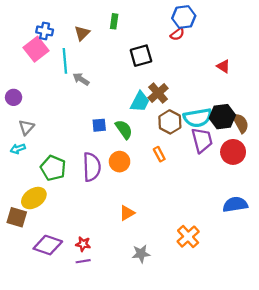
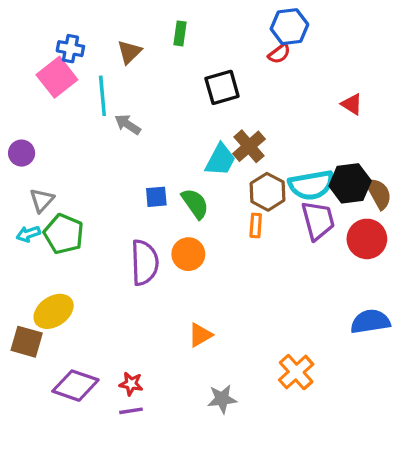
orange rectangle: (159, 154) -> (256, 225), moved, turned 32
green pentagon: (53, 168) -> (64, 234), moved

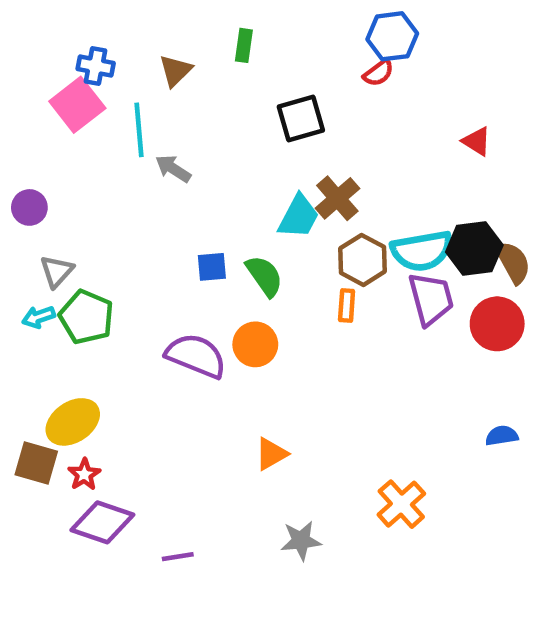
purple semicircle: (145, 263) -> (196, 356), turned -66
blue semicircle: (370, 321) -> (502, 436), size x0.6
red star: (131, 384) -> (84, 474), moved, turned 30

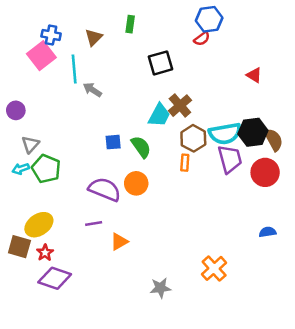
orange triangle: (271, 454) -> (119, 242), moved
purple line: (178, 557) -> (94, 223), moved

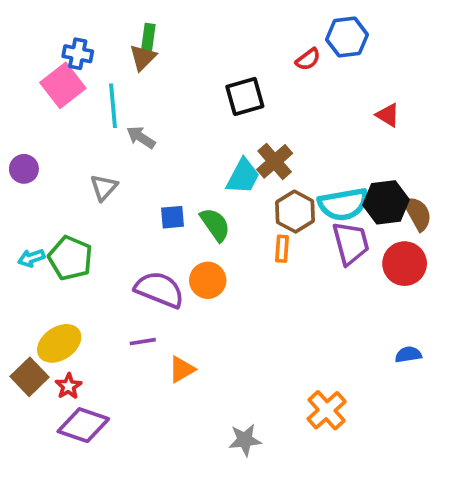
blue hexagon: (209, 19) -> (347, 37), moved
green rectangle: (130, 24) -> (148, 37), moved
gray triangle: (30, 144) -> (104, 187), moved
brown square: (19, 247) -> (29, 377), turned 30

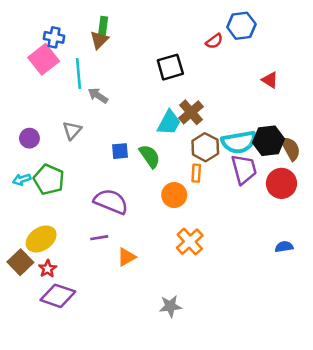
purple circle: (24, 169) -> (29, 138), moved
orange circle: (208, 280) -> (174, 195), moved
orange cross: (327, 410) -> (190, 242), moved

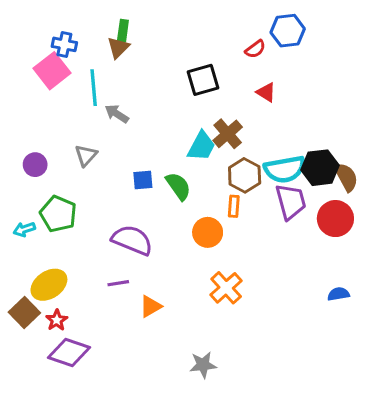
red triangle: (270, 80) -> (266, 92), moved
cyan arrow: (22, 180) -> (24, 229), moved

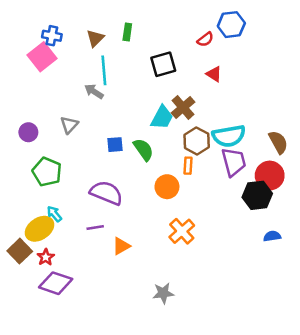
green rectangle: (123, 31) -> (127, 32), moved
cyan line: (94, 88) -> (104, 70), moved
black hexagon: (320, 168) -> (257, 195), moved
cyan arrow: (24, 229) -> (54, 214), moved, turned 70

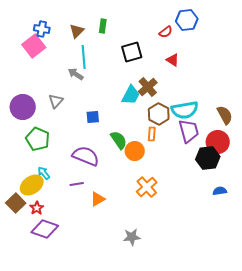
purple circle: (28, 132) -> (23, 107), size x1.6
green semicircle: (143, 150) -> (119, 140), moved

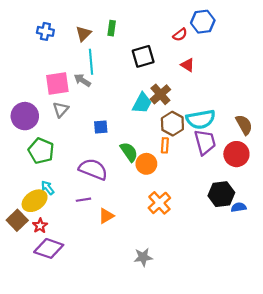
pink square: (34, 46) -> (57, 84), moved, turned 30
black hexagon: (208, 158) -> (221, 194), moved

